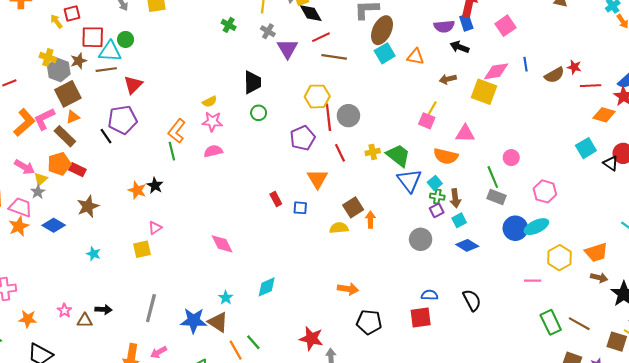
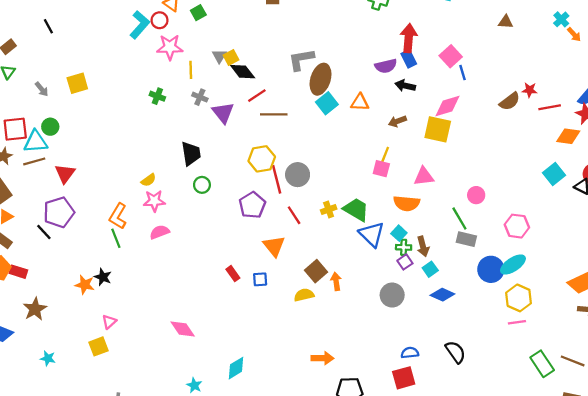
blue line: (526, 64) -> (463, 73), moved
yellow hexagon: (559, 258) -> (519, 298), moved

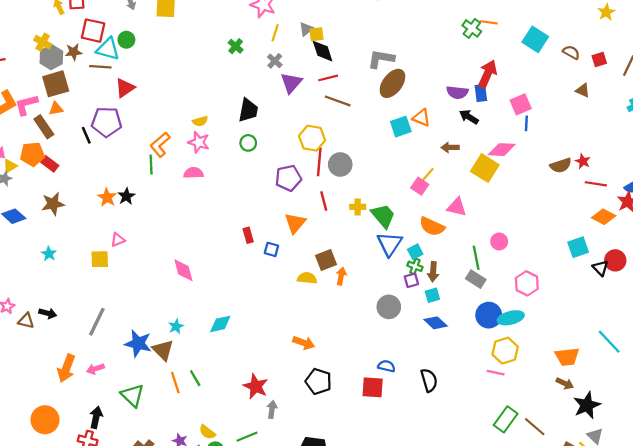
cyan square: (327, 103) -> (401, 127), moved
green rectangle: (542, 364) -> (506, 419), turned 50

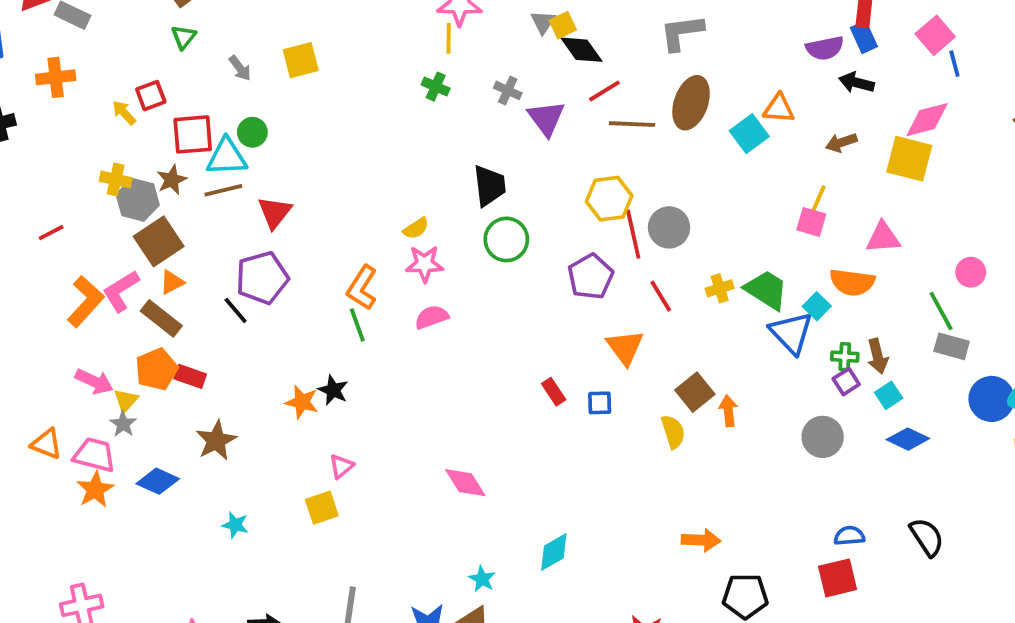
yellow line: (275, 33) -> (449, 38), moved
brown ellipse: (392, 83) -> (691, 103), moved
green circle: (248, 143) -> (506, 239), size x1.5
cyan square: (415, 252) -> (817, 306), moved
yellow semicircle: (307, 278) -> (673, 432), turned 84

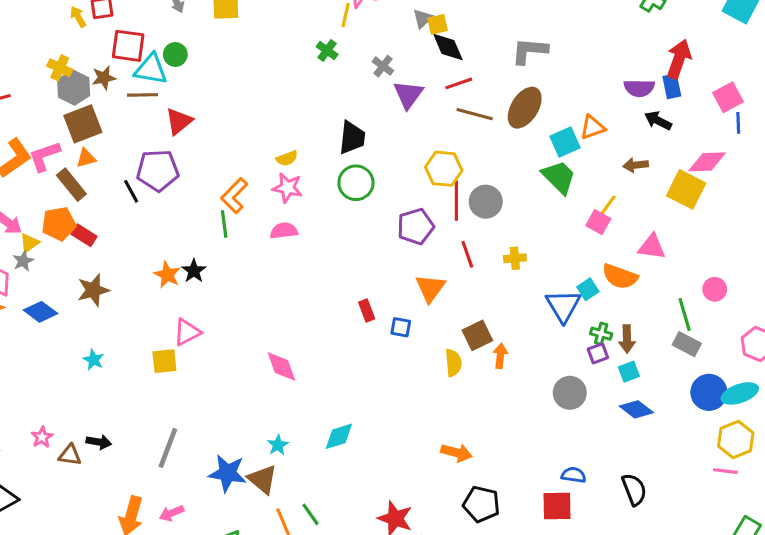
orange triangle: (779, 108) -> (593, 127), turned -36
green trapezoid: (766, 290) -> (559, 177), moved
pink triangle: (341, 466) -> (187, 332), size x1.4

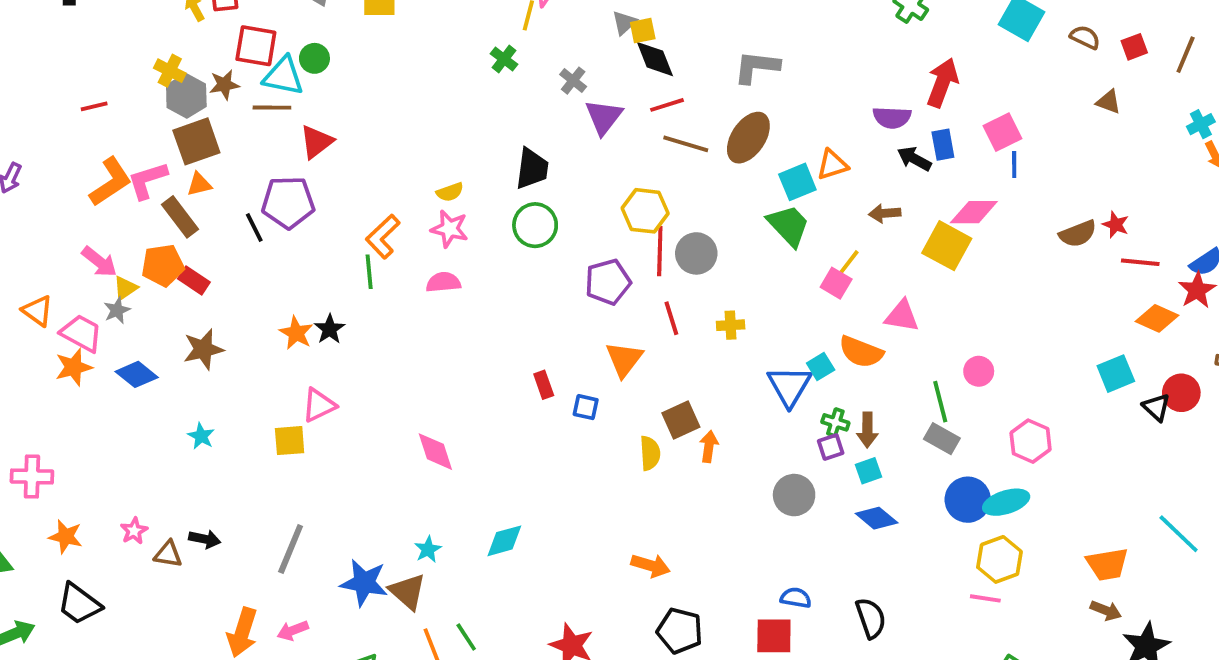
blue rectangle: (672, 86) -> (943, 145), moved

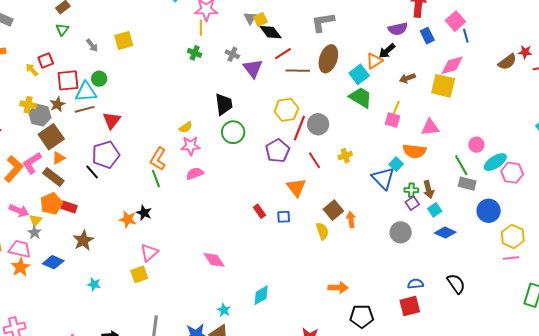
black arrow: (914, 159) -> (387, 51), moved, turned -54
red line: (660, 251) -> (299, 128), turned 35
cyan ellipse: (1006, 502) -> (495, 162), moved

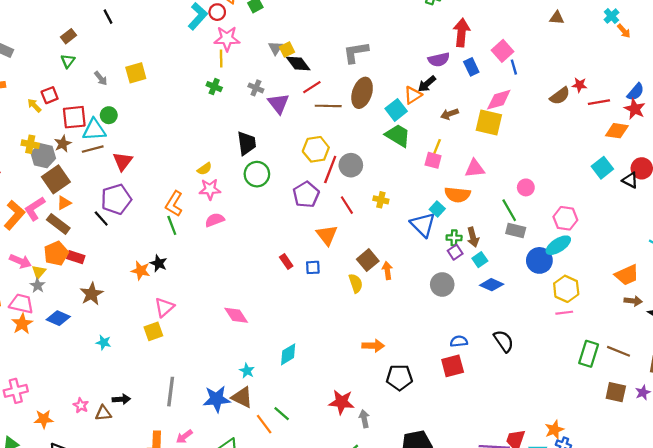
yellow cross: (345, 156) -> (381, 200), turned 32
cyan ellipse: (495, 162) -> (558, 245), moved

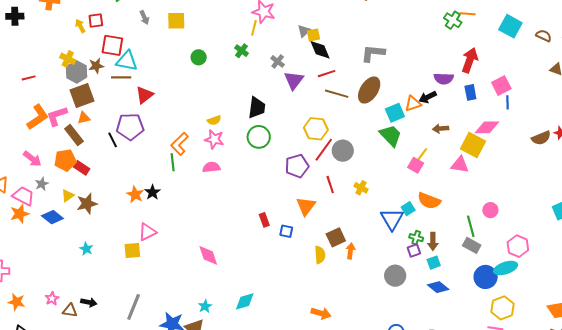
green circle: (109, 115) -> (199, 57), moved
pink triangle: (475, 168) -> (460, 165), moved
yellow triangle: (39, 272) -> (68, 196), moved

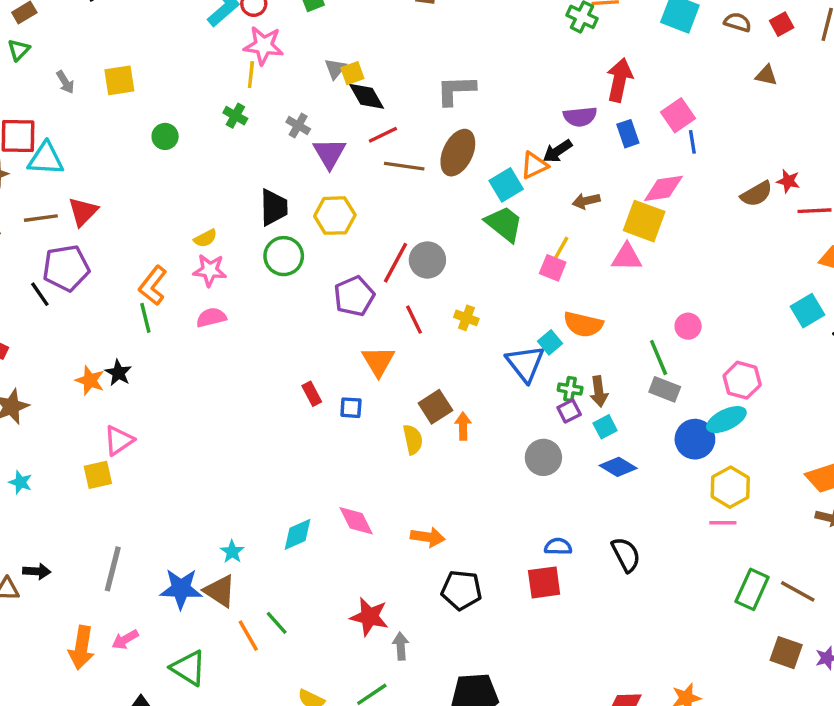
brown line: (121, 77) -> (41, 218), moved
yellow hexagon: (316, 129) -> (335, 216), moved
pink diamond: (208, 255) -> (356, 521), moved

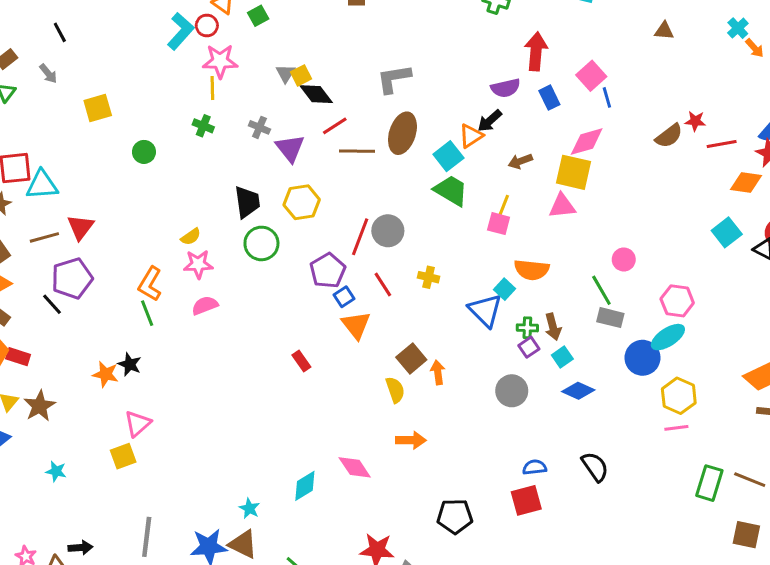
gray arrow: (65, 82) -> (48, 74), moved
blue square: (351, 408) -> (344, 297), moved, turned -30
orange arrow: (428, 537) -> (411, 440), moved

